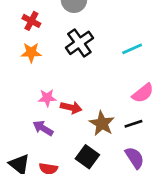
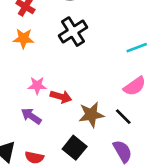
cyan line: (132, 49) -> (137, 48), moved
brown star: (102, 123) -> (91, 115), turned 30
black line: (133, 124) -> (123, 117), turned 60

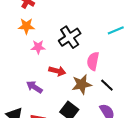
black cross: (73, 32) -> (70, 37), moved
pink star: (37, 85) -> (38, 47), moved
pink semicircle: (135, 86) -> (93, 61), moved, turned 138

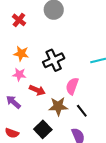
orange star: (26, 26) -> (21, 54), moved
pink star: (38, 47) -> (19, 75), moved

